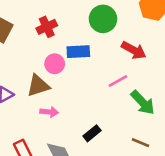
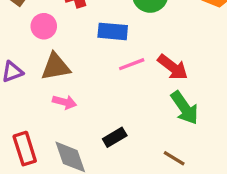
red arrow: (134, 50) -> (173, 67), moved
pink circle: (55, 64) -> (44, 26), moved
pink line: (118, 81) -> (132, 64), moved

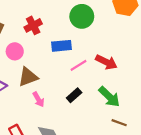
pink arrow: (64, 102) -> (38, 99), turned 56
green arrow: (185, 108) -> (109, 97), moved
black rectangle: (115, 137) -> (74, 95), moved

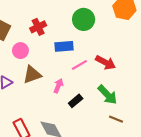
black rectangle: (74, 95) -> (76, 101), moved
pink arrow: (38, 99) -> (58, 86), moved, turned -128

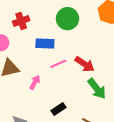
green arrow: (107, 95) -> (97, 89), moved
black rectangle: (76, 101) -> (59, 109), moved

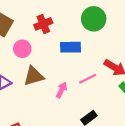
pink line: (58, 64) -> (88, 79), moved

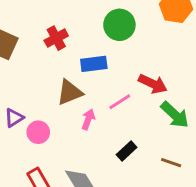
pink circle: (22, 49) -> (38, 132), moved
brown triangle: (34, 76) -> (70, 92), moved

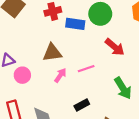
blue rectangle: (94, 64) -> (75, 24), moved
red arrow: (153, 84) -> (115, 47), moved

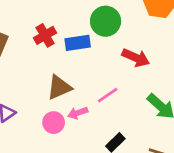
pink circle: (22, 75) -> (54, 123), moved
pink arrow: (60, 75) -> (78, 113), turned -128

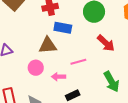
blue rectangle: (78, 43) -> (63, 28), moved
pink arrow: (78, 113) -> (59, 77), moved

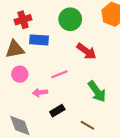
brown triangle: (48, 45) -> (15, 49), moved
pink circle: (36, 68) -> (20, 74), moved

